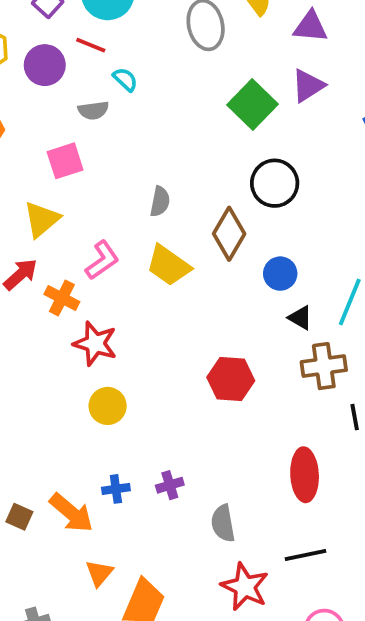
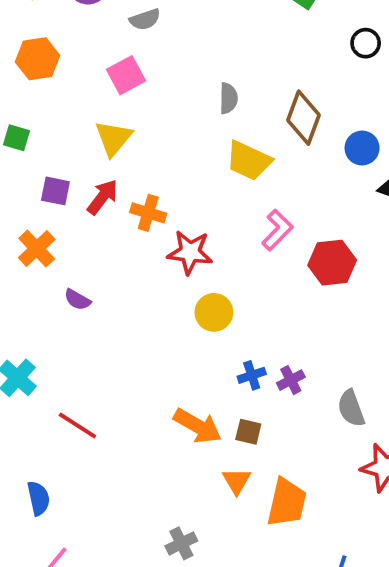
black circle: (275, 183) -> (366, 43), moved, size x0.6
pink L-shape: (102, 260) -> (277, 230), moved
blue cross: (116, 489) -> (252, 375), moved
brown square: (19, 517) -> (248, 432), moved

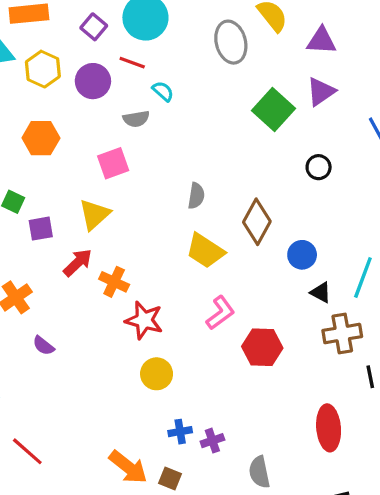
purple square: (55, 191) -> (41, 229), moved, turned -30

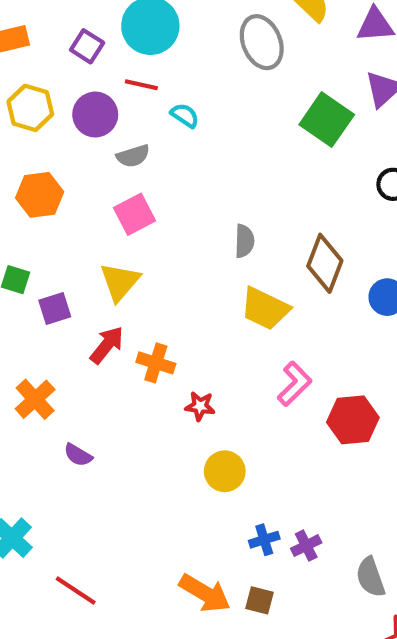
gray semicircle: (136, 119) -> (133, 156), moved
red star: (144, 320) -> (200, 406), size x0.6

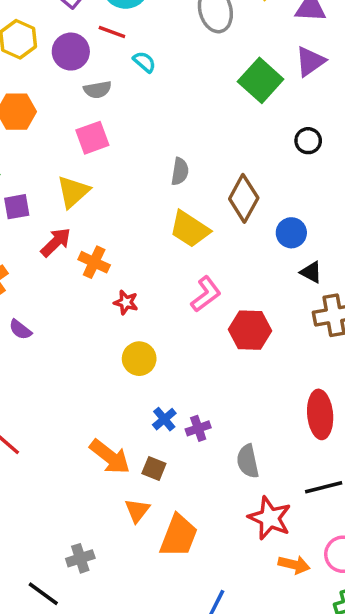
blue cross: (264, 540) -> (164, 419), turned -30

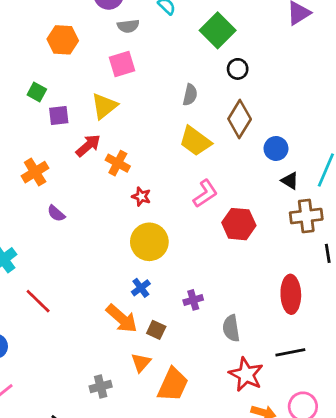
green square: (261, 80) -> (218, 30), moved
black circle: (308, 141) -> (238, 69), moved
yellow circle: (139, 359) -> (149, 242), size x1.4
blue cross: (164, 419) -> (141, 288), moved
gray cross: (80, 558) -> (101, 387), moved

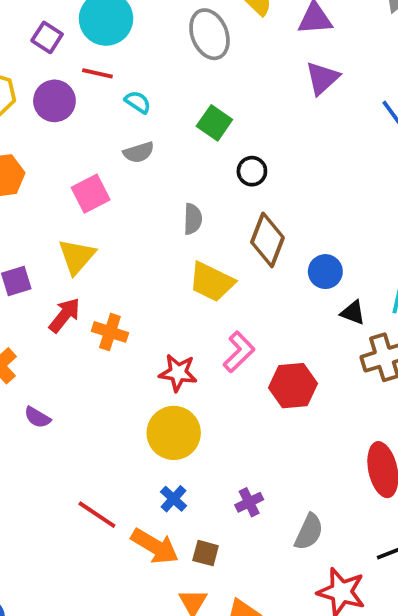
gray semicircle: (128, 26) -> (139, 152), moved
green square: (218, 30) -> (214, 123), size x0.7
red star: (141, 197) -> (178, 373), moved, size x1.4
red line: (38, 301) -> (97, 515), moved
gray semicircle: (231, 328) -> (309, 532), turned -136

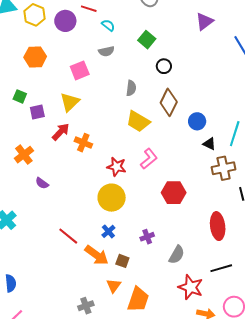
red hexagon: (293, 386) -> (174, 193), moved

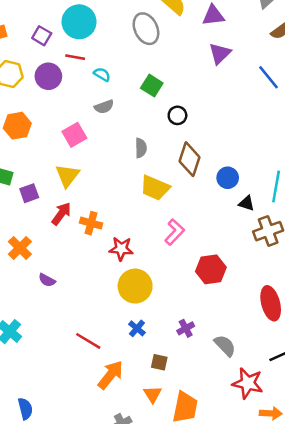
red star: (117, 167) -> (121, 249), moved
orange arrow: (97, 255) -> (110, 375), moved, turned -80
gray semicircle: (177, 255) -> (225, 346), turned -66

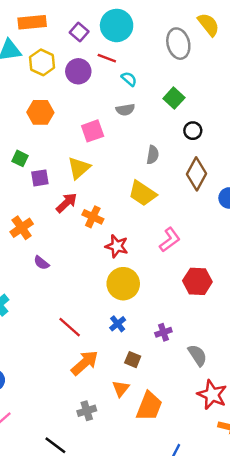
yellow trapezoid: (155, 188) -> (142, 193), moved

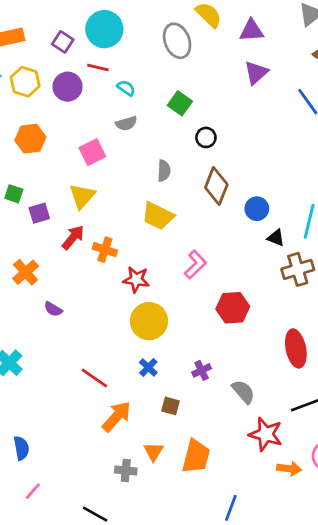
orange triangle: (121, 388) -> (154, 452), moved
gray cross: (87, 411) -> (126, 471), turned 30

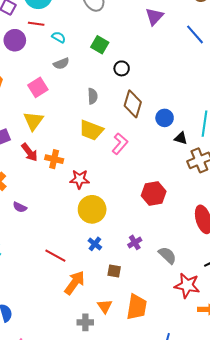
red arrow: (73, 237) -> (30, 152), turned 108
pink L-shape: (195, 265) -> (120, 144), moved

